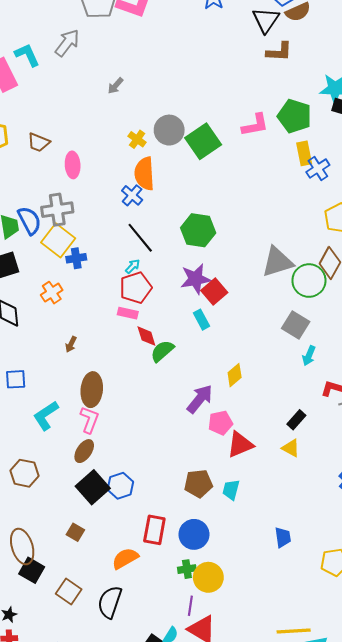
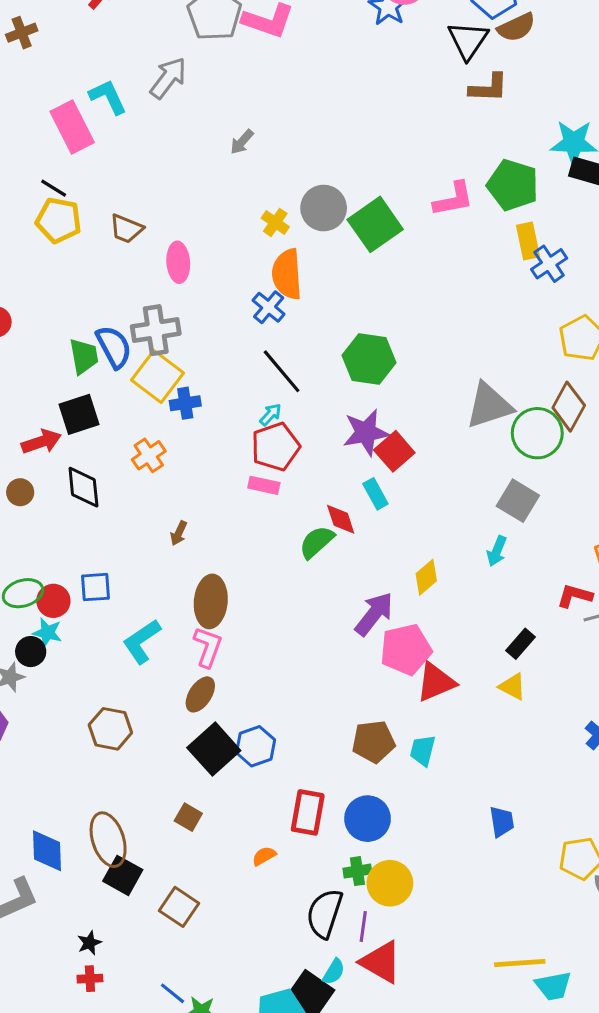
red diamond: (146, 336) -> (341, 519), moved
cyan arrow: (309, 356) -> (497, 551), moved
pink pentagon: (220, 423) -> (406, 649), size x1.4
orange semicircle: (125, 558) -> (264, 856), size x0.6
black semicircle: (110, 602) -> (325, 913), moved

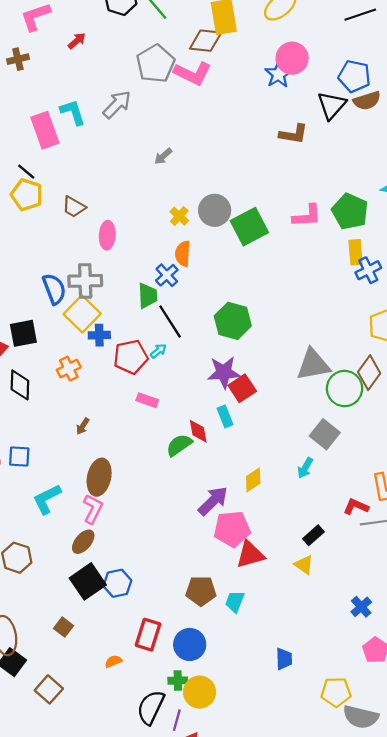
brown L-shape: (489, 88) -> (293, 134), moved
orange semicircle: (287, 274) -> (183, 254), size x0.7
green trapezoid: (84, 356) -> (148, 296), moved
red pentagon: (275, 447) -> (131, 357), moved

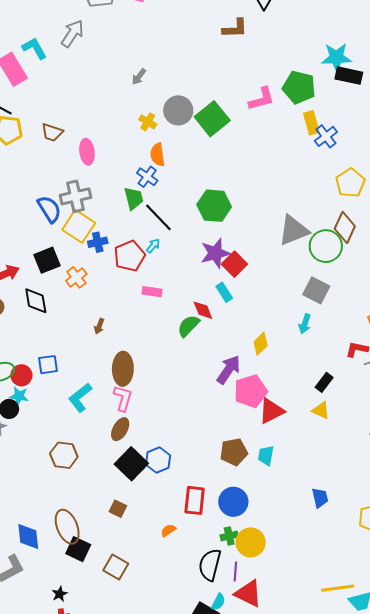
gray arrow: (163, 156) -> (139, 77), moved
black square: (23, 333) -> (47, 260), moved

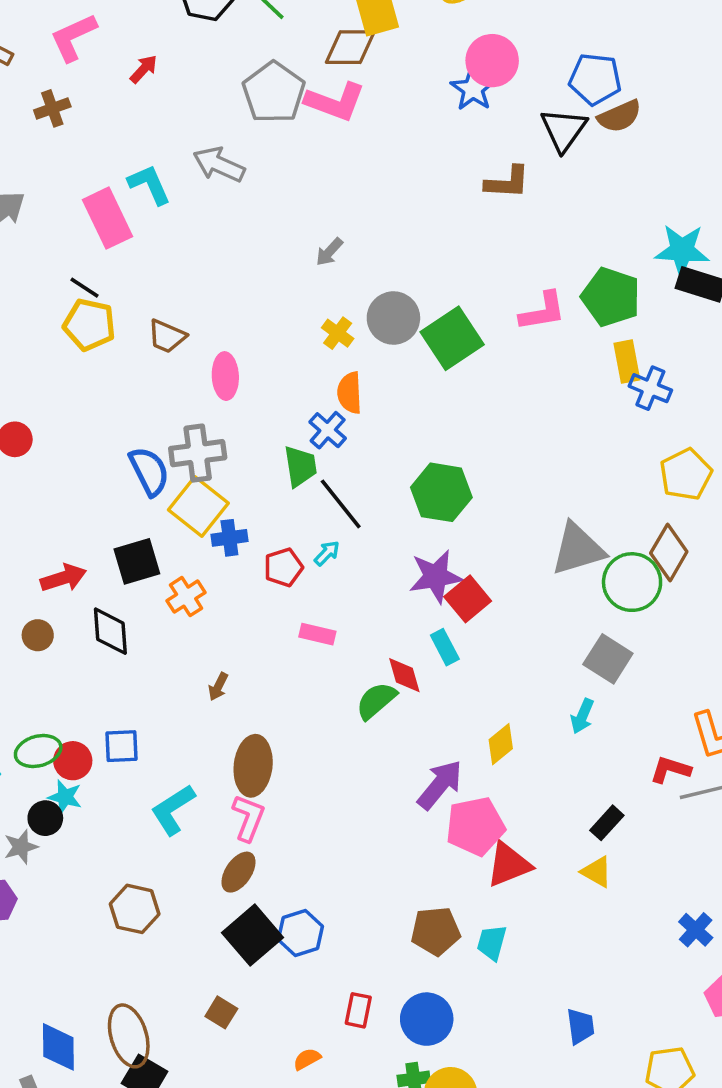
gray arrow: (72, 33) -> (219, 165), turned -104
blue cross: (326, 136) -> (650, 388), turned -35
red pentagon: (130, 256) -> (283, 567), size x0.7
red rectangle: (195, 500) -> (358, 1010), size x0.7

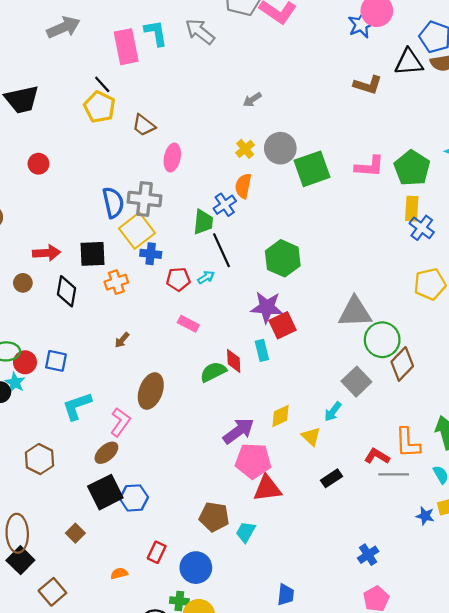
black triangle: (564, 130) -> (409, 62), turned 36
brown diamond: (669, 552) -> (402, 364), moved
brown ellipse: (253, 766) -> (151, 391), moved
yellow triangle: (597, 872) -> (311, 436), moved

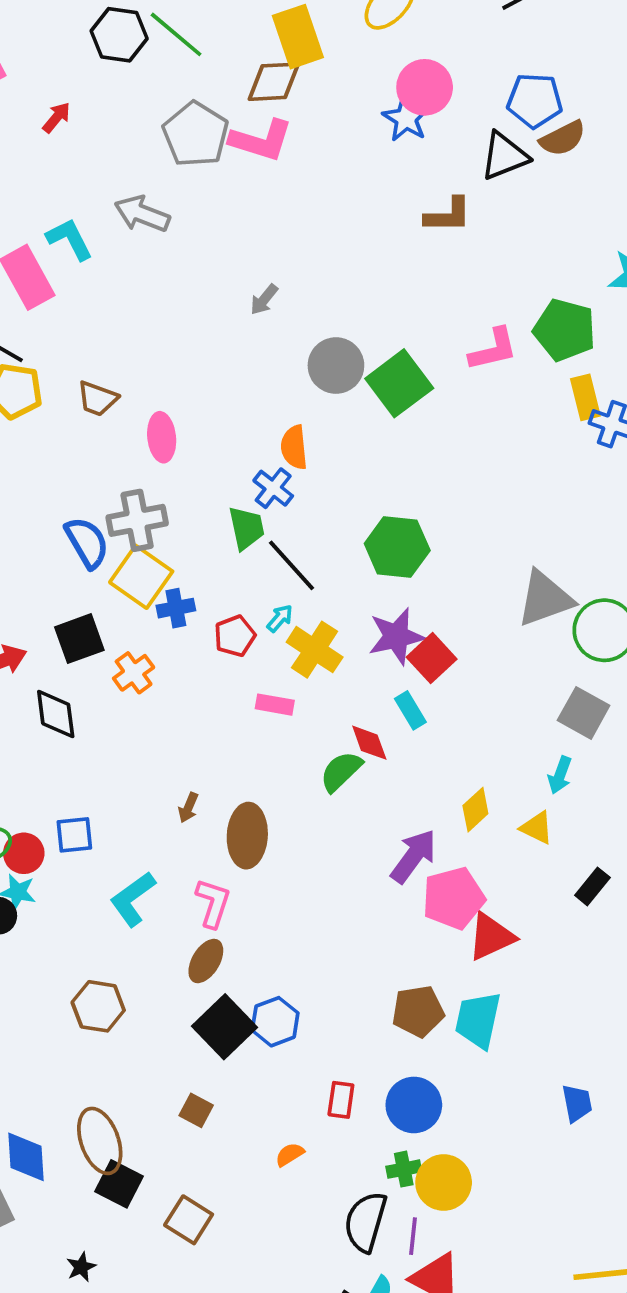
yellow cross: (245, 149) -> (315, 650), moved, size x1.6
brown arrow: (122, 340) -> (188, 808), moved
cyan trapezoid: (246, 532) -> (478, 1020), size x1.5

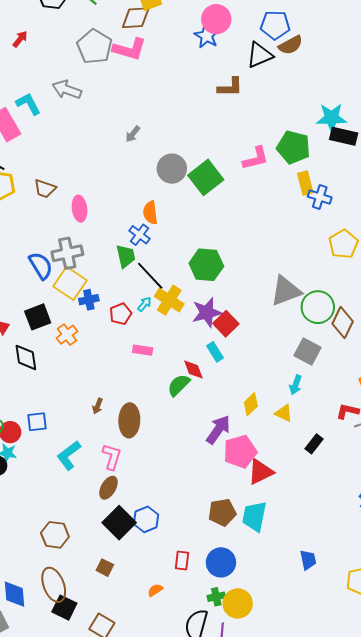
yellow cross: (315, 650) -> (169, 300), moved
brown hexagon: (98, 1006) -> (55, 535), moved

